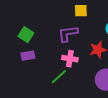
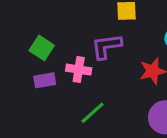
pink cross: (70, 59) -> (79, 70), moved

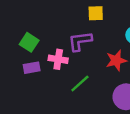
green line: (93, 113) -> (80, 83), moved

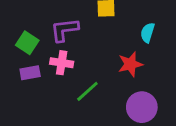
purple L-shape: (80, 41) -> (64, 30), moved

